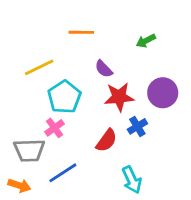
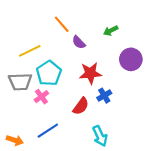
orange line: (81, 32) -> (62, 24), turned 48
purple semicircle: (104, 69) -> (79, 42), moved
purple circle: (163, 93) -> (131, 59), moved
gray trapezoid: (29, 150) -> (20, 82), moved

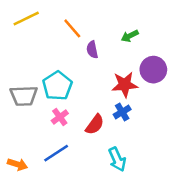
purple semicircle: (79, 42) -> (92, 50), turned 32
yellow line: (30, 51) -> (26, 18), moved
red star: (90, 73) -> (125, 85), moved
pink cross: (41, 97) -> (60, 117), moved

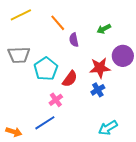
gray trapezoid: (24, 96) -> (19, 55), moved
pink cross: (60, 117) -> (56, 100), moved
red semicircle: (95, 124) -> (70, 79), moved
cyan arrow: (117, 159) -> (108, 128), moved, turned 84

